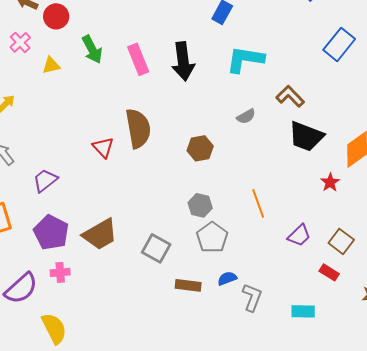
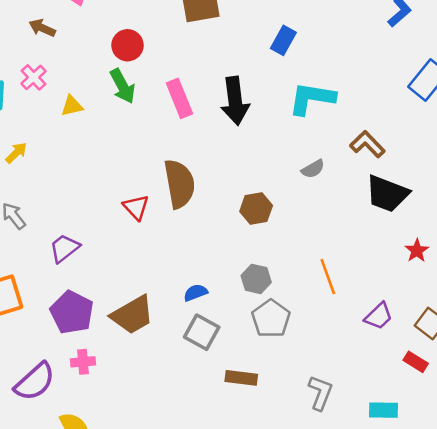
red circle: (56, 16) -> (127, 45), moved
blue semicircle: (227, 278) -> (195, 293), moved

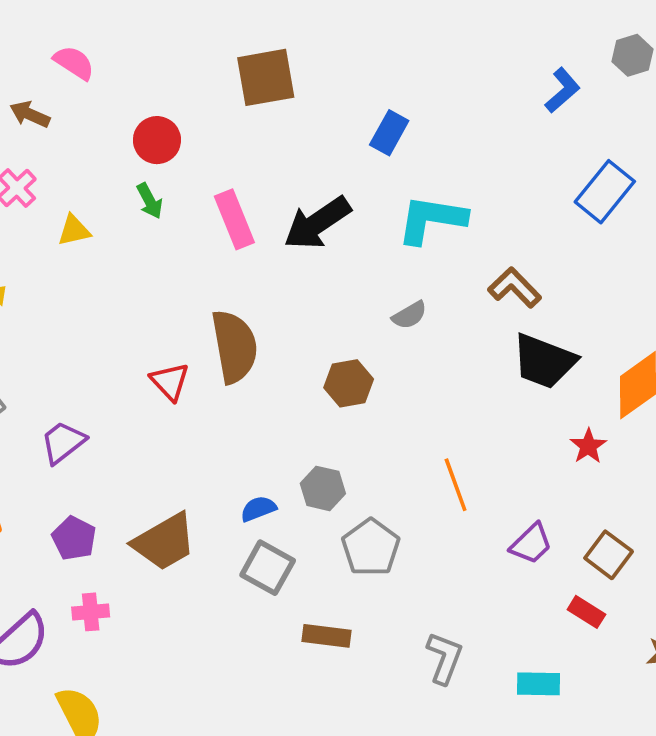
green arrow: (123, 86) -> (150, 201), size x0.7
black arrow: (235, 101) -> (317, 223), turned 63
gray semicircle: (313, 169) -> (409, 315), moved
gray hexagon: (256, 279) -> (323, 488), moved
purple pentagon: (72, 312) -> (74, 538), size x0.7

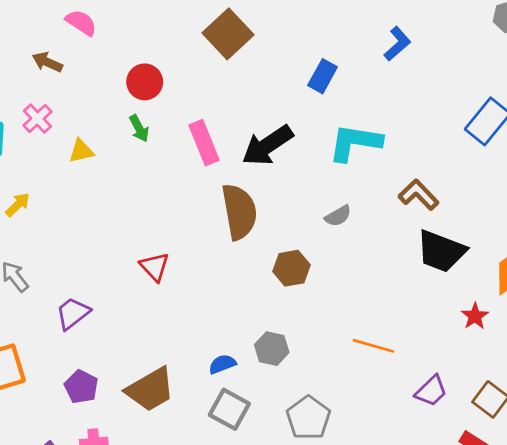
brown square: (266, 77) -> (228, 34), turned -33
blue L-shape: (562, 90) -> (397, 44), moved
brown semicircle: (234, 347) -> (239, 212), moved
orange line: (456, 485) -> (373, 346), turned -54
gray pentagon: (371, 547) -> (308, 418), moved

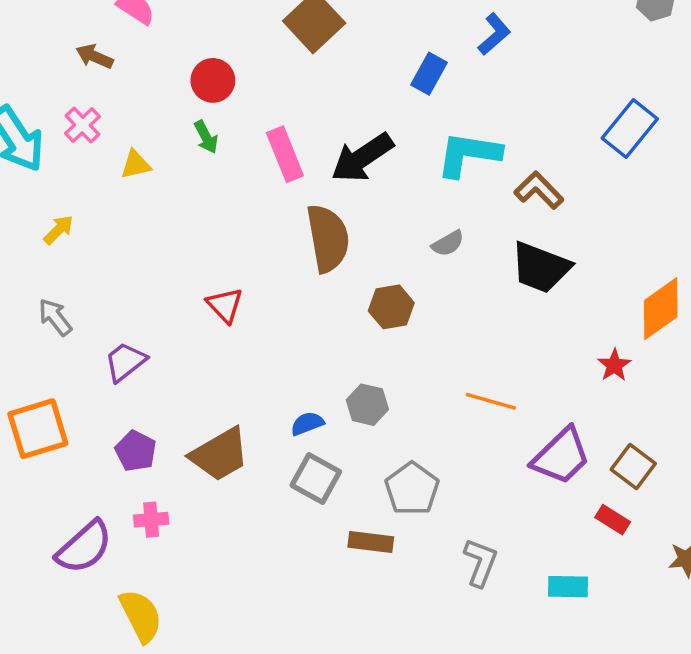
blue L-shape: (397, 44) -> (494, 34), moved
brown L-shape: (418, 195) -> (539, 190), moved
black trapezoid: (441, 251) -> (541, 267), moved
purple trapezoid: (431, 391) -> (561, 456), size x1.5

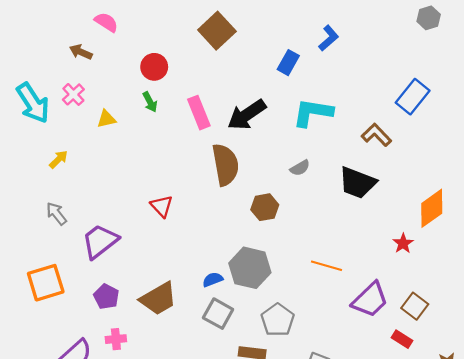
brown L-shape: (539, 190) -> (376, 135), moved
purple trapezoid: (125, 362) -> (100, 241), size x1.4
gray hexagon: (367, 405) -> (250, 268), size x1.6

